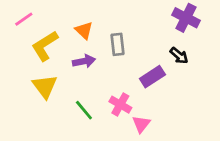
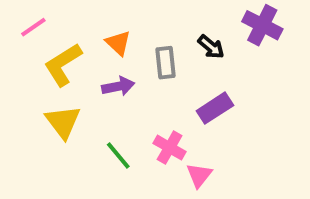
black arrow: (179, 56) -> (211, 47), moved

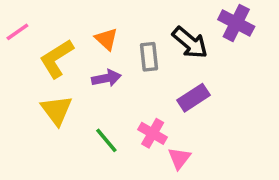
pink line: (33, 27) -> (17, 32), moved
black arrow: (211, 47) -> (190, 43), size x1.5

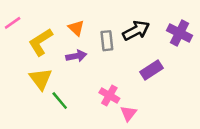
purple cross: (236, 23) -> (179, 33), moved
black arrow: (190, 43) -> (136, 31), turned -68
purple rectangle: (193, 98) -> (151, 70), moved
green line: (106, 140) -> (60, 101), moved

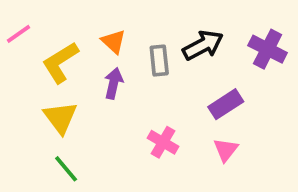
purple arrow: (76, 56) -> (114, 83), turned -66
green line: (60, 101) -> (66, 169), moved
pink triangle: (128, 113) -> (226, 150), moved

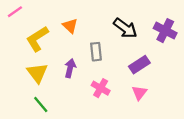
pink line: (19, 34) -> (15, 12), moved
black arrow: (203, 45) -> (125, 28), turned 65
gray rectangle: (159, 61) -> (96, 52), moved
purple arrow: (114, 83) -> (70, 68), moved

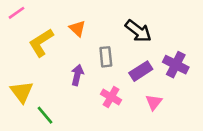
purple cross: (165, 31) -> (176, 65), moved
purple rectangle: (139, 65) -> (141, 71), moved
yellow triangle: (37, 73) -> (22, 92), moved

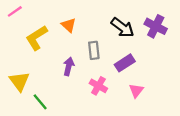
purple cross: (176, 65) -> (156, 26), moved

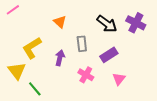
yellow L-shape: (37, 38) -> (32, 48), moved

